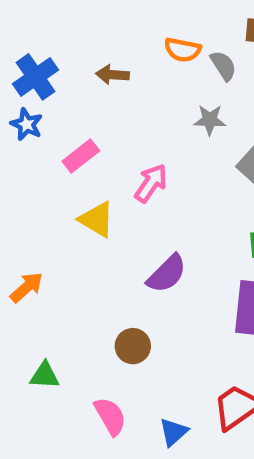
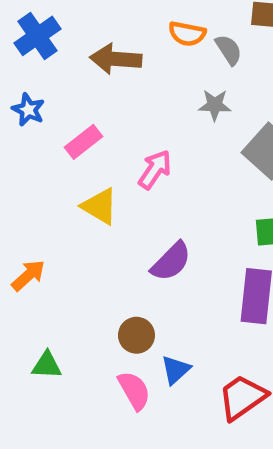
brown arrow: (112, 75) -> (116, 59), size x1.5
blue cross: (36, 77) -> (37, 36), moved
pink semicircle: (110, 416) -> (134, 390), moved
blue triangle: (174, 432) -> (176, 370), moved

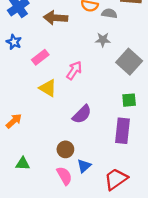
gray semicircle: (229, 50) -> (109, 13), turned -48

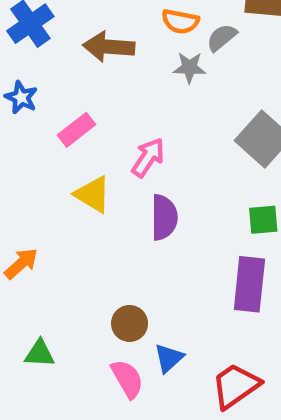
gray semicircle: (109, 13) -> (222, 38), turned -48
gray star: (103, 40) -> (189, 68), moved
purple semicircle: (82, 114) -> (164, 217), moved, turned -45

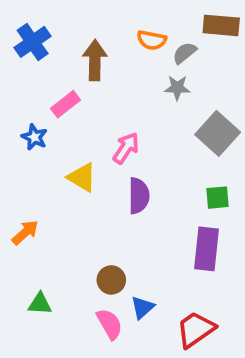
brown arrow: (109, 47) -> (95, 60), turned 87
gray star: (189, 68) -> (177, 88), moved
blue star: (21, 97) -> (34, 137), moved
pink rectangle: (76, 130) -> (66, 104), moved

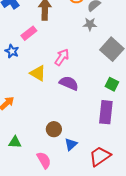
purple semicircle: (139, 196) -> (69, 83), turned -66
green square: (218, 198) -> (112, 84), turned 32
pink semicircle: (109, 324) -> (44, 160), moved

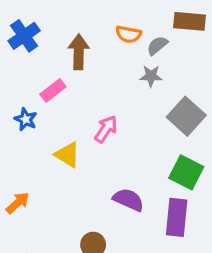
purple semicircle: (69, 83) -> (128, 200), moved
green square: (112, 84) -> (186, 172), size x1.5

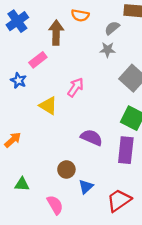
orange semicircle: (128, 34) -> (80, 15), moved

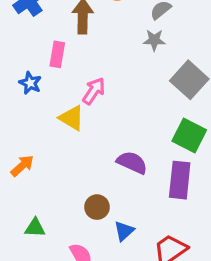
pink rectangle: (38, 60) -> (57, 54), turned -42
pink arrow: (76, 87) -> (94, 91), moved

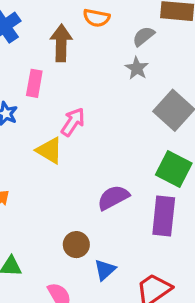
gray star: (154, 40) -> (137, 68), turned 30
purple semicircle: (132, 163) -> (113, 198), turned -52

